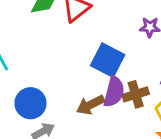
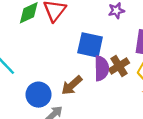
brown arrow: (90, 105) -> (72, 85), moved

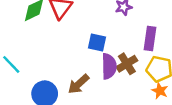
blue square: (90, 45) -> (97, 42), size x0.7

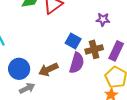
brown cross: (127, 64) -> (94, 49), moved

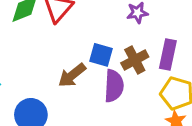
brown arrow: (48, 69) -> (72, 75), moved

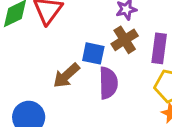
brown cross: (135, 60) -> (125, 40), moved

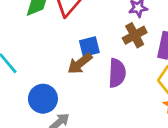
blue square: (93, 53) -> (89, 47), moved, turned -30

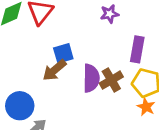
brown cross: (135, 35) -> (111, 80), moved

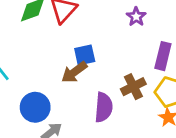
purple star: (110, 14) -> (136, 17), turned -30
purple semicircle: (91, 78) -> (104, 107), moved

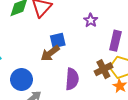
purple star: (136, 17) -> (91, 20), moved
brown cross: (133, 87) -> (103, 69), moved

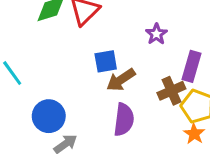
brown arrow: (50, 53) -> (121, 80), moved
brown cross: (103, 69) -> (171, 91), moved

